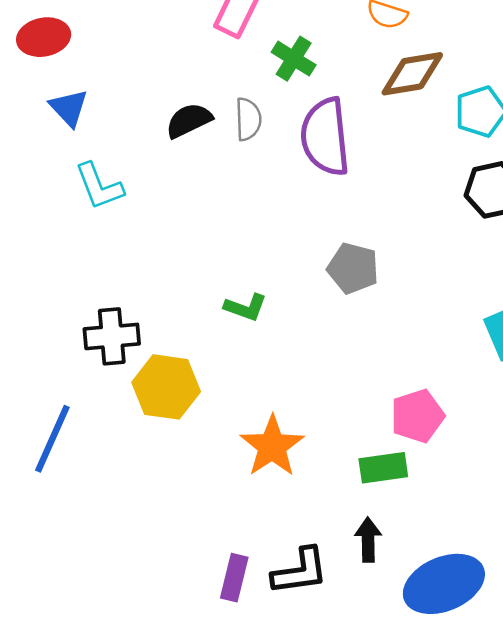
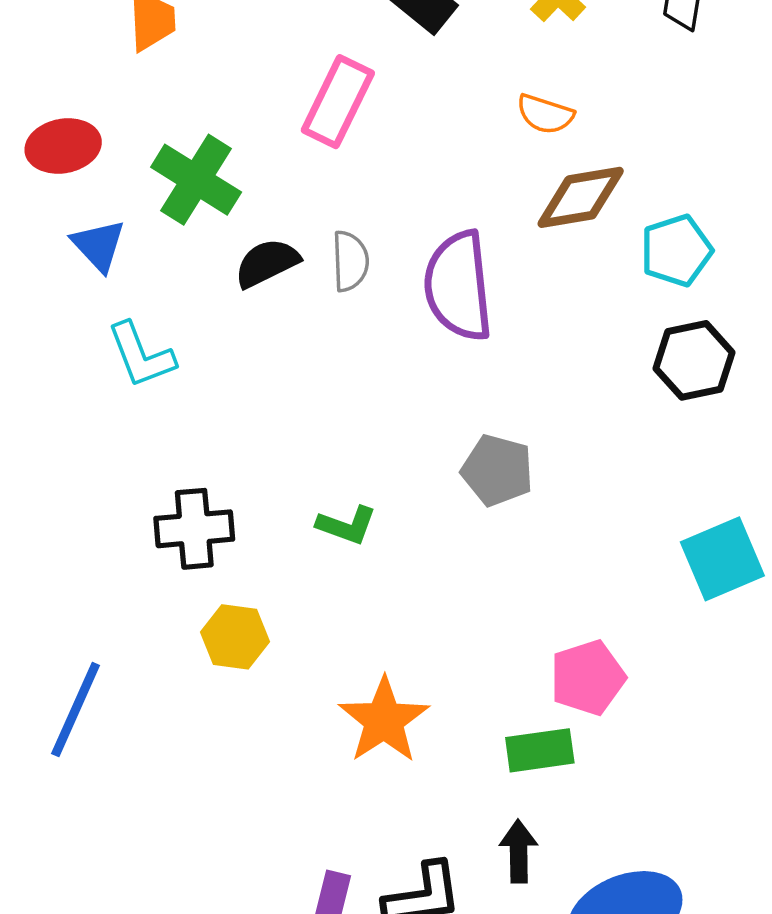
green cross: (294, 59) -> (196, 180), moved, size x1.4
black cross: (112, 336) -> (194, 529), moved
yellow hexagon: (166, 387) -> (235, 637), size x0.7

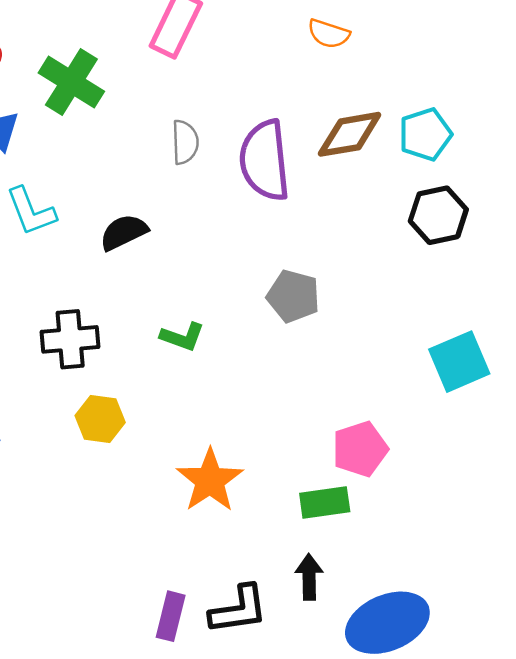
brown diamond: (581, 197) -> (350, 134), moved
black semicircle: (267, 263) -> (124, 232), moved

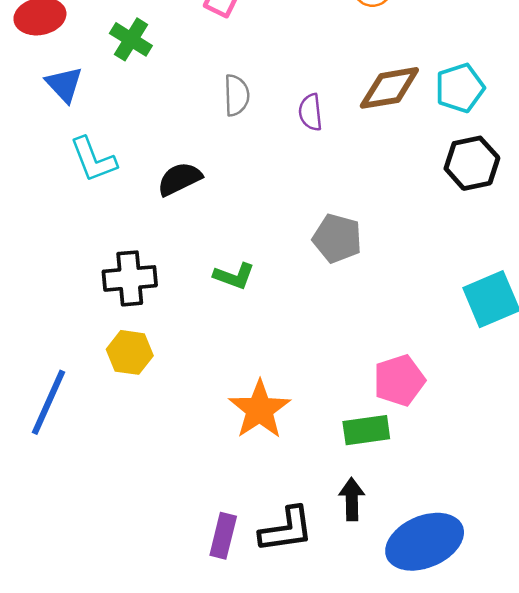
green cross: (71, 82) -> (131, 39), size x0.7
purple semicircle: (265, 160) -> (311, 112), size x0.5
yellow hexagon: (100, 419) -> (130, 352), moved

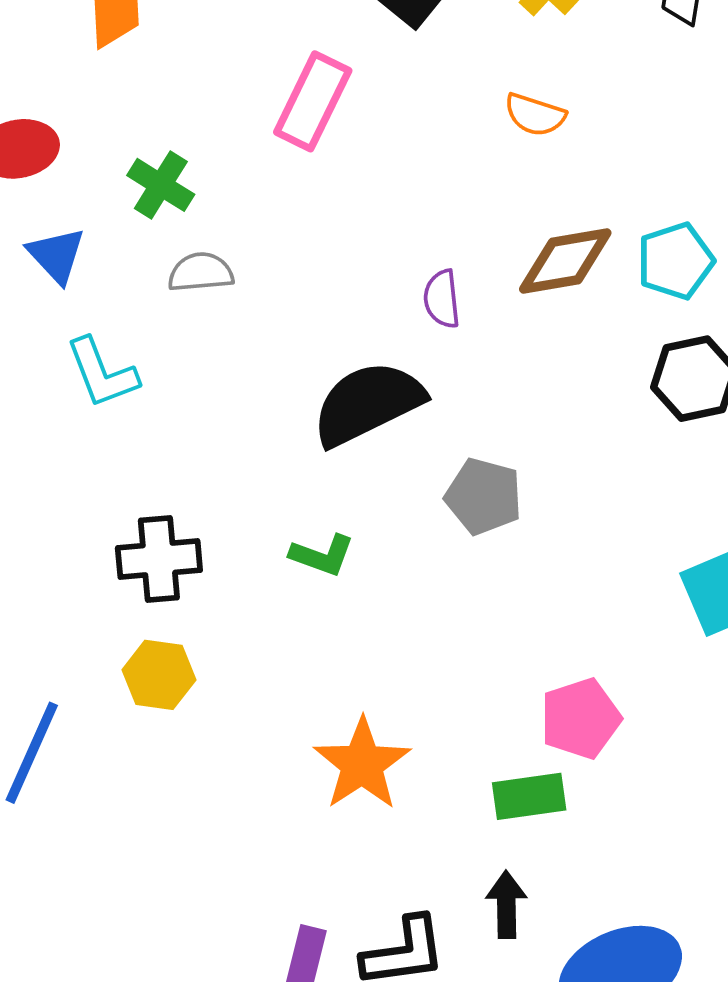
gray semicircle: (237, 95) -> (201, 272), moved, turned -93
black semicircle: (179, 179) -> (368, 403), moved, size x1.6

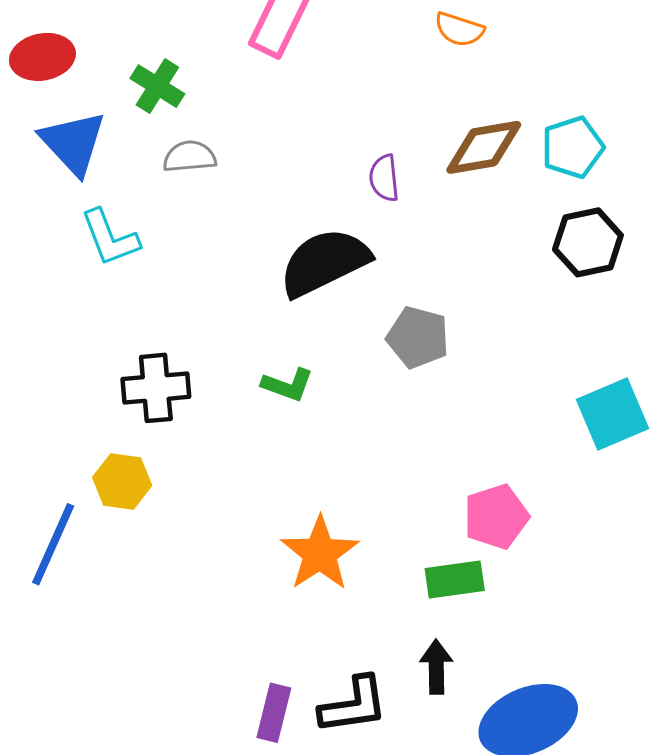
blue triangle: (56, 255) -> (73, 143), size x1.4
yellow hexagon: (159, 675) -> (122, 481), moved

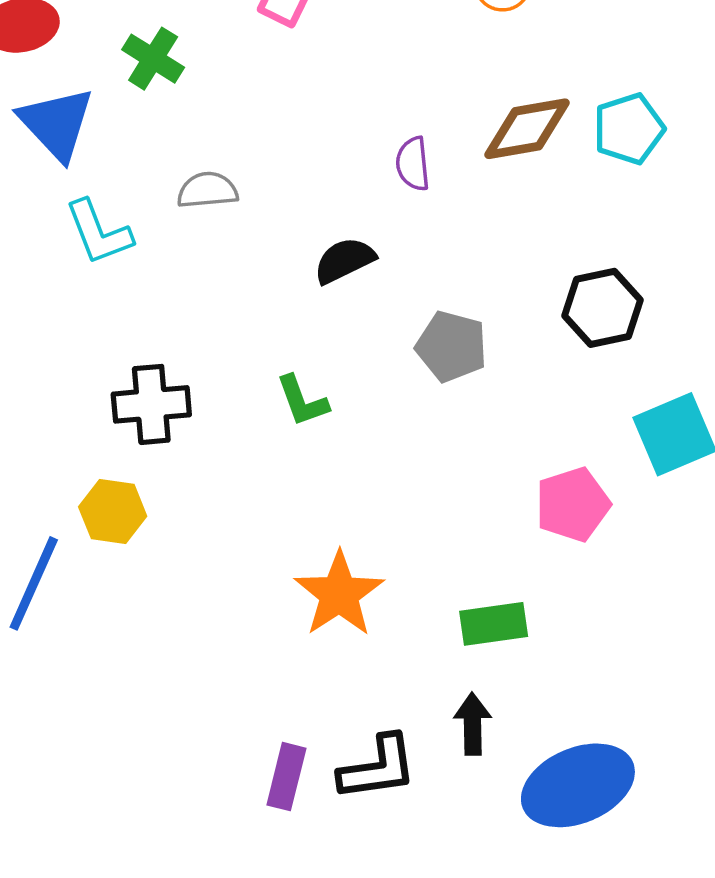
gray semicircle: (190, 157) -> (207, 190), moved
black hexagon: (588, 242) -> (602, 308), moved
black semicircle: (324, 262) -> (344, 260), size x0.6
green L-shape: (288, 385) -> (302, 401), turned 50
pink pentagon: (496, 517) -> (573, 504), moved

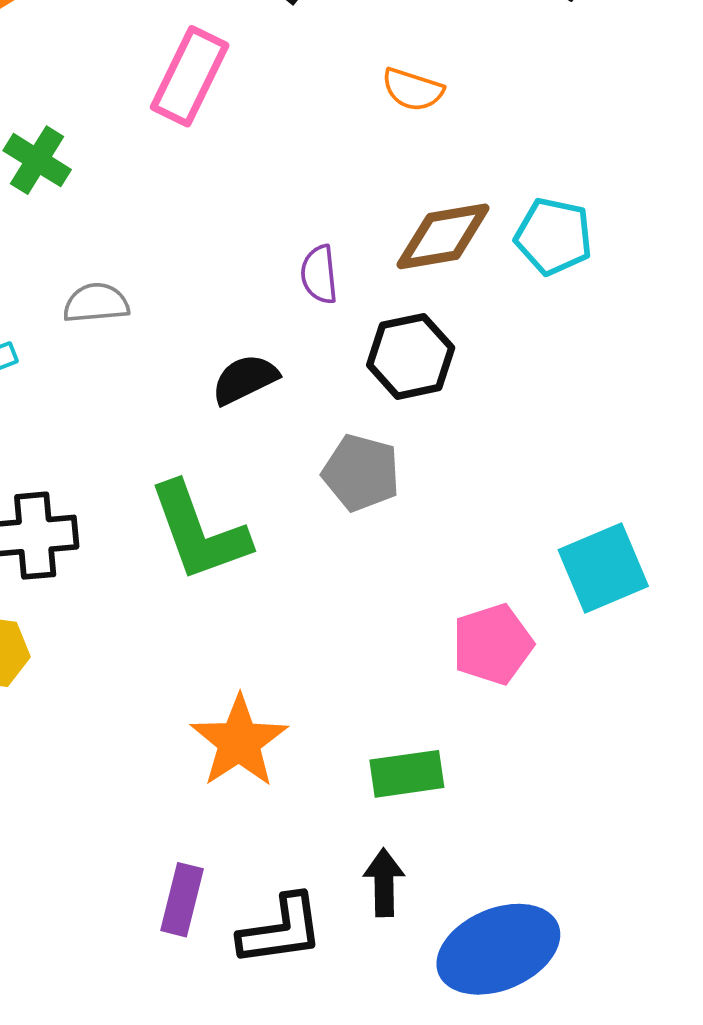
cyan pentagon: (629, 129) -> (554, 236), turned 30
black hexagon: (602, 308) -> (411, 356), moved
green L-shape: (302, 401) -> (199, 532), size x1.8
purple rectangle: (286, 777) -> (182, 900), moved

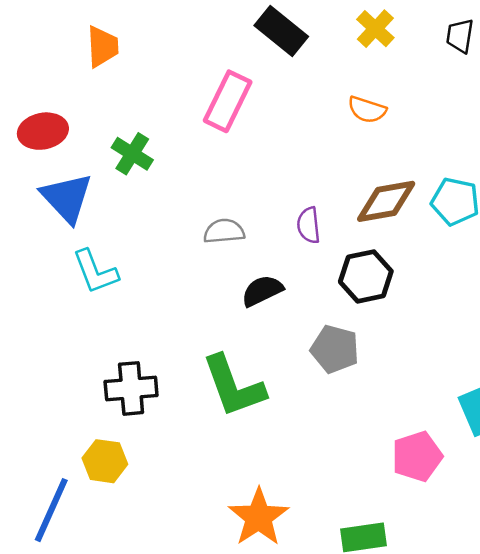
gray semicircle: (96, 303) -> (224, 231), moved

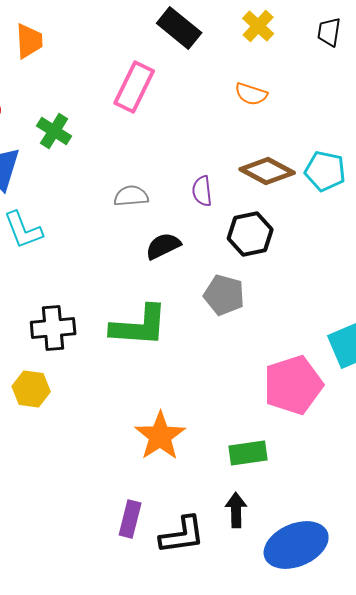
brown diamond: (386, 201) -> (267, 171), turned 38
green L-shape: (234, 386) -> (139, 326), turned -66
pink pentagon: (417, 456) -> (293, 385), size x1.4

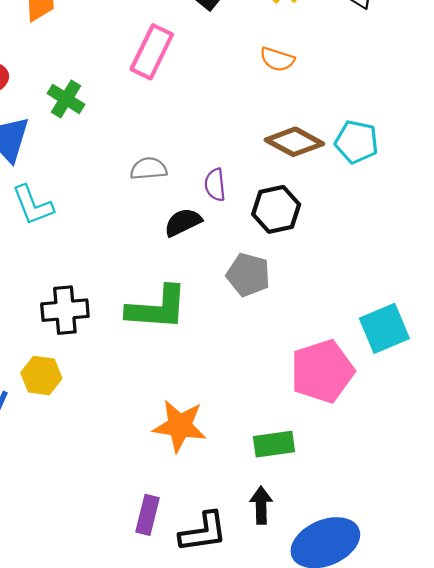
purple semicircle: (202, 191) -> (215, 185), moved
orange star: (160, 436) -> (180, 426), turned -30

